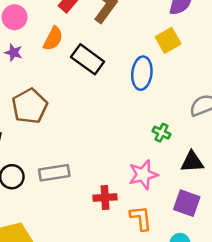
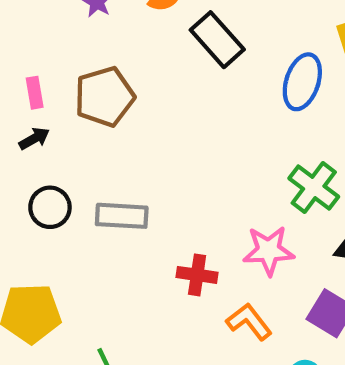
green cross: (162, 133) -> (314, 188), size x1.6
orange L-shape: (141, 218) -> (249, 322), turned -44

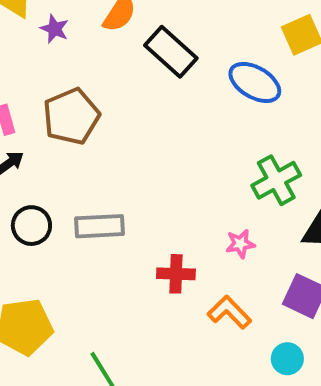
blue ellipse: (302, 82) -> (255, 82), turned -72
green cross: (314, 188) -> (276, 180), turned 30
pink star: (269, 251) -> (240, 244), size x0.6

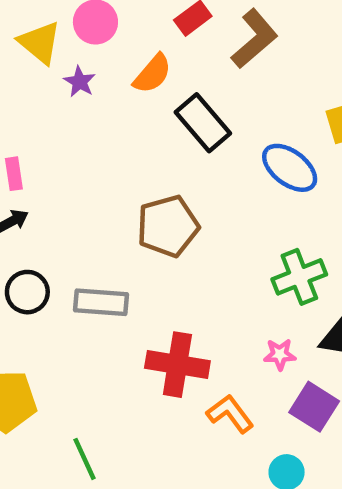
brown pentagon: (71, 116) -> (168, 226), moved
pink star: (240, 244) -> (280, 354), moved
red cross: (176, 274) -> (177, 365), size x1.5

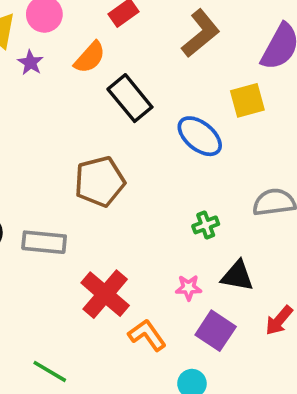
brown L-shape: (254, 39) -> (201, 33), moved
green cross: (299, 277) -> (206, 225), size x0.6
red cross: (177, 365) -> (105, 294), turned 30
green line: (84, 459) -> (50, 371), moved, turned -36

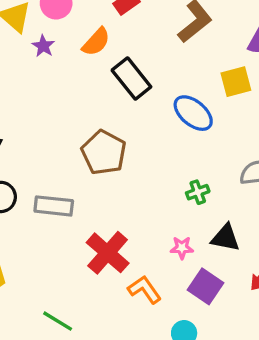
brown pentagon: (100, 181) -> (104, 152), turned -30

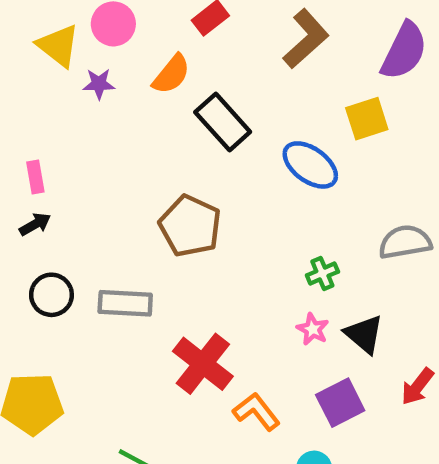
purple star: (43, 46) -> (99, 84), turned -30
black triangle: (226, 238) -> (364, 334), turned 32
pink star: (182, 248) -> (313, 329), moved, turned 30
purple square: (205, 286) -> (340, 403), turned 32

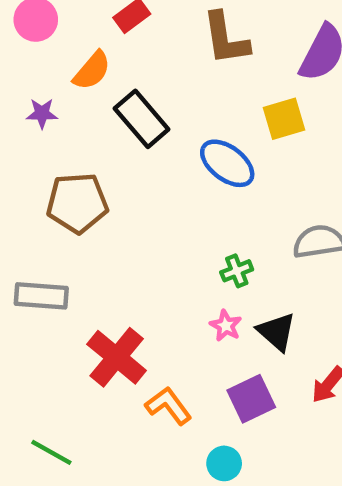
brown L-shape: (306, 39) -> (226, 39), turned 122
purple star: (99, 84) -> (42, 113), moved
brown pentagon: (190, 226) -> (77, 203), moved, turned -30

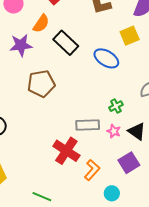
purple star: (42, 113) -> (21, 45), size x1.6
gray rectangle: (41, 296) -> (88, 125), moved
orange L-shape: (168, 406) -> (92, 170), turned 85
cyan circle: (224, 463) -> (112, 193), moved

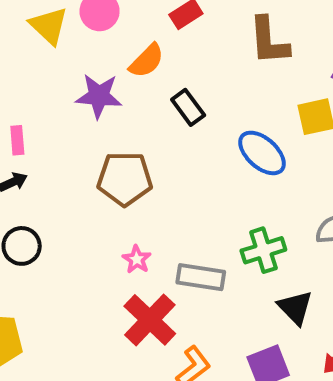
black rectangle: (66, 43) -> (188, 107), size x0.7
green cross: (116, 106) -> (263, 250), size x1.5
pink star: (114, 131) -> (137, 259), moved

